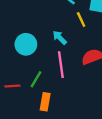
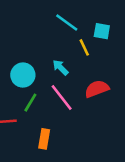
pink line: (61, 65) -> (62, 98), turned -30
green line: (36, 79) -> (30, 103), moved

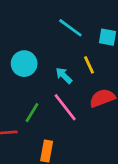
yellow line: (84, 47) -> (89, 65), moved
cyan circle: (23, 75) -> (24, 64), moved

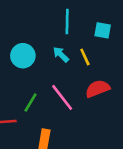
cyan line: (70, 28) -> (67, 22), turned 55
cyan arrow: (64, 75) -> (61, 54), moved

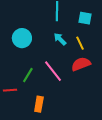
cyan arrow: (61, 54) -> (60, 39), moved
yellow line: (85, 57) -> (80, 43), moved

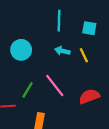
cyan arrow: (60, 39) -> (62, 51), turned -32
red semicircle: (81, 64) -> (89, 96), moved

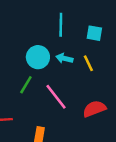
cyan circle: (21, 50) -> (38, 57), moved
green line: (28, 90) -> (26, 85), moved

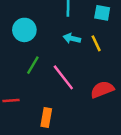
cyan circle: (38, 57) -> (24, 30), moved

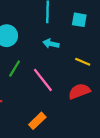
yellow line: (96, 43) -> (83, 62), moved, turned -42
orange rectangle: (46, 117) -> (37, 121), moved, turned 36

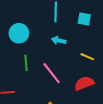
green line: (15, 69) -> (26, 63), turned -35

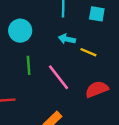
yellow line: (87, 57) -> (88, 52), moved

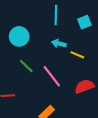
cyan square: (97, 14) -> (84, 22), turned -32
green line: (29, 65) -> (26, 66), turned -42

